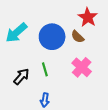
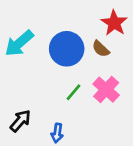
green line: (45, 69) -> (73, 92), moved, turned 56
black arrow: (21, 77) -> (20, 121), moved

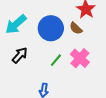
black arrow: (20, 121) -> (20, 55), moved

